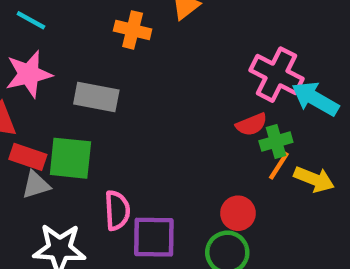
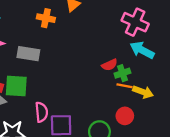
pink cross: (277, 75) -> (135, 22), moved
orange line: (279, 166) -> (125, 86), turned 70
red circle: (238, 213) -> (125, 116), moved

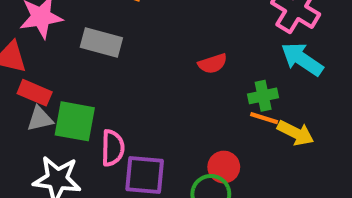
red semicircle: (109, 65) -> (213, 64), moved
green square: (16, 86) -> (75, 121), moved
red circle: (125, 116) -> (224, 167), moved

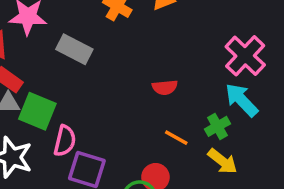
green cross: (263, 96) -> (217, 126), moved, turned -30
orange line: (264, 118) -> (176, 138), moved

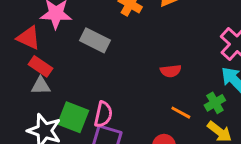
green square: (37, 111) -> (73, 117), moved
pink semicircle: (65, 141) -> (103, 114), moved

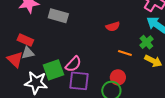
red triangle: (29, 38) -> (15, 59), moved, turned 30
pink semicircle: (103, 114) -> (73, 64), turned 42
green square: (73, 117) -> (54, 70), turned -30

